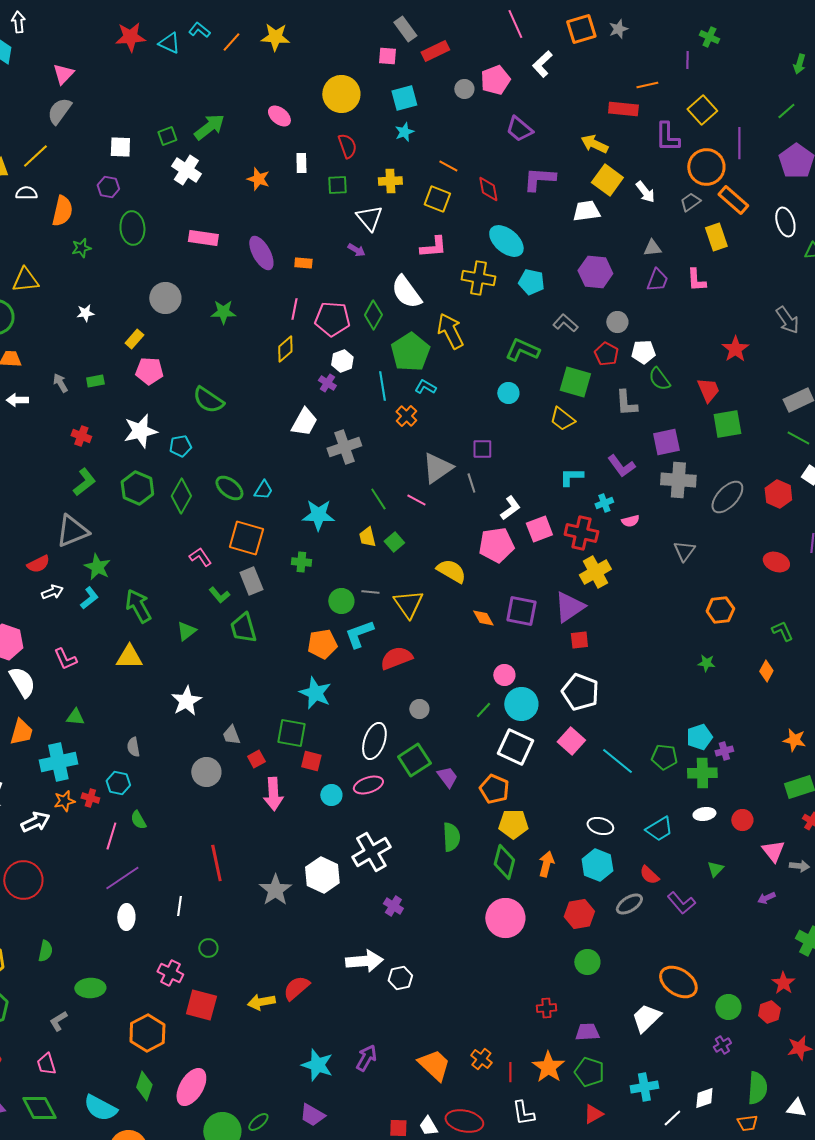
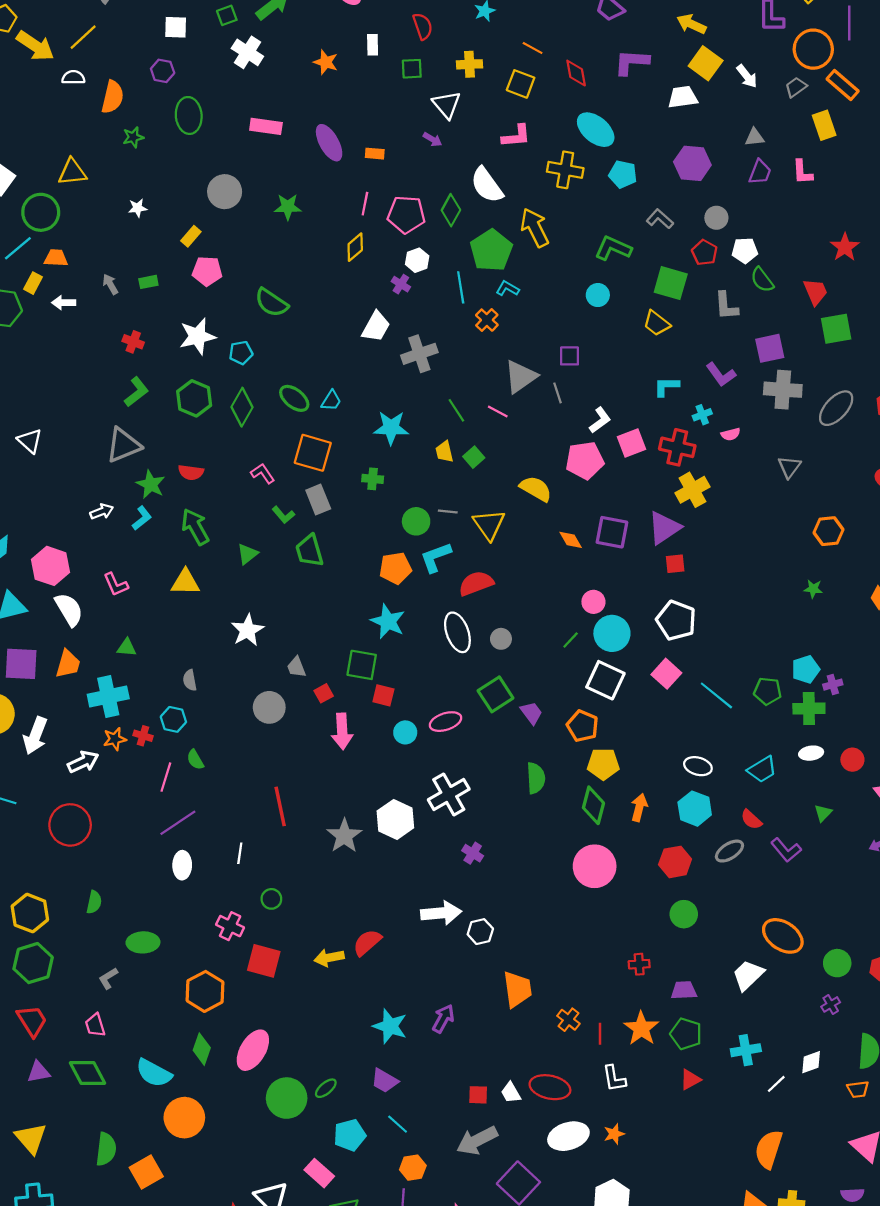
red semicircle: (38, 564) -> (191, 472), moved, turned 35
white ellipse: (374, 741) -> (457, 632), moved, turned -39
orange trapezoid: (434, 1065) -> (517, 989), moved, turned 39

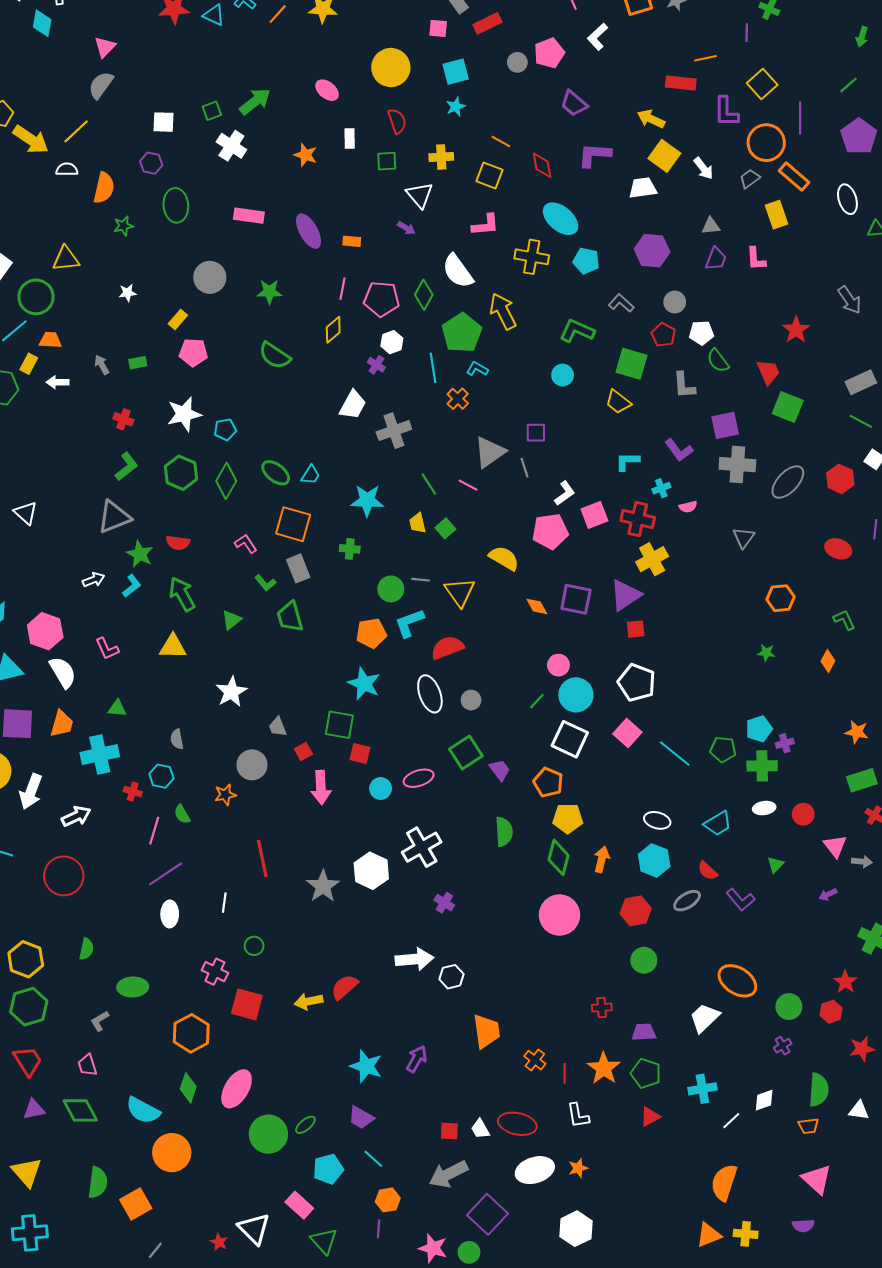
green semicircle: (271, 303) -> (275, 356), moved
green square: (836, 329) -> (788, 407), turned 32
orange star: (115, 739) -> (225, 795), moved

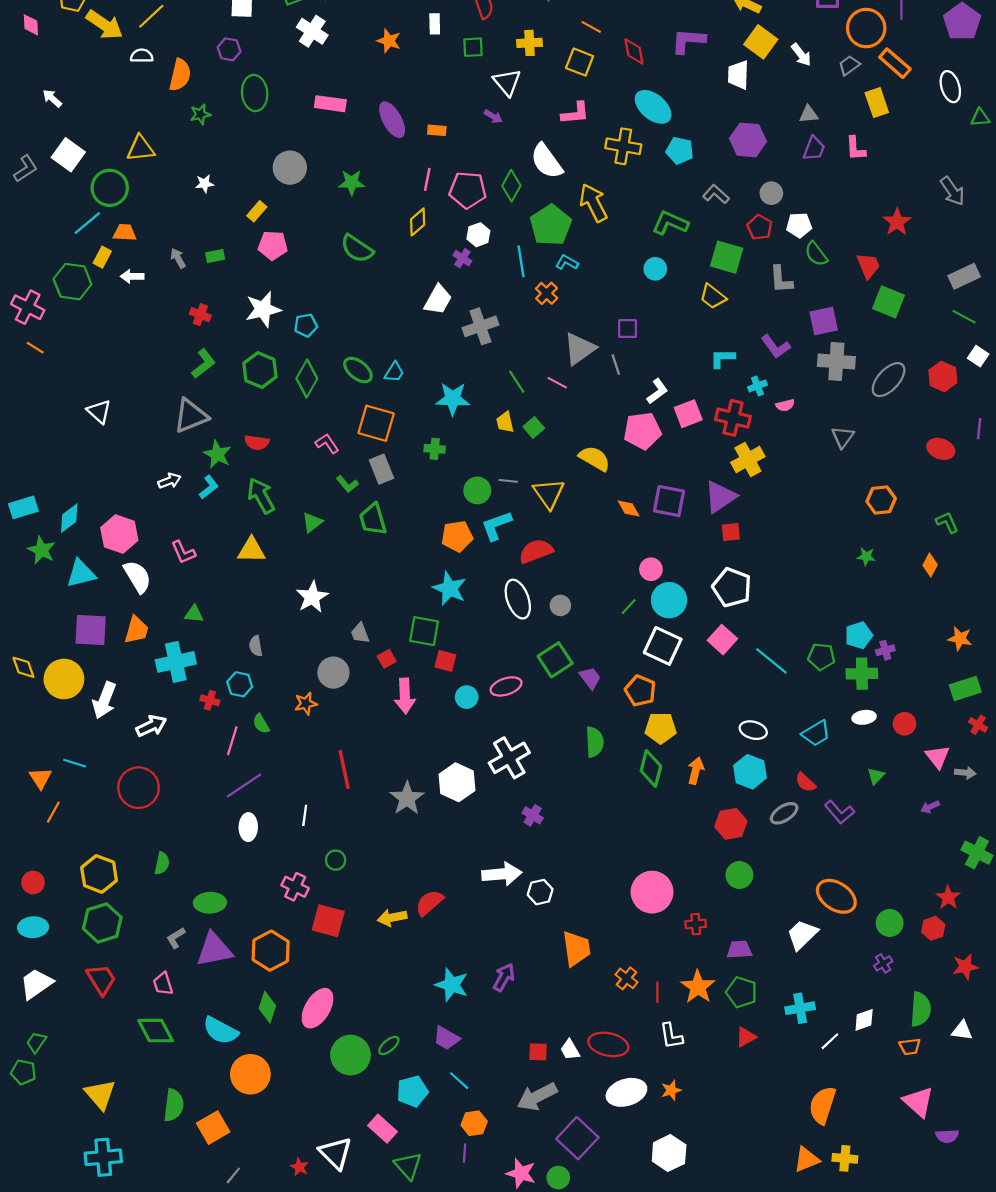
white trapezoid: (643, 188) -> (738, 75), turned -80
pink circle: (559, 915) -> (652, 892), moved
purple triangle: (34, 1109) -> (214, 950), moved, size x1.6
purple semicircle: (803, 1226) -> (947, 1136), moved

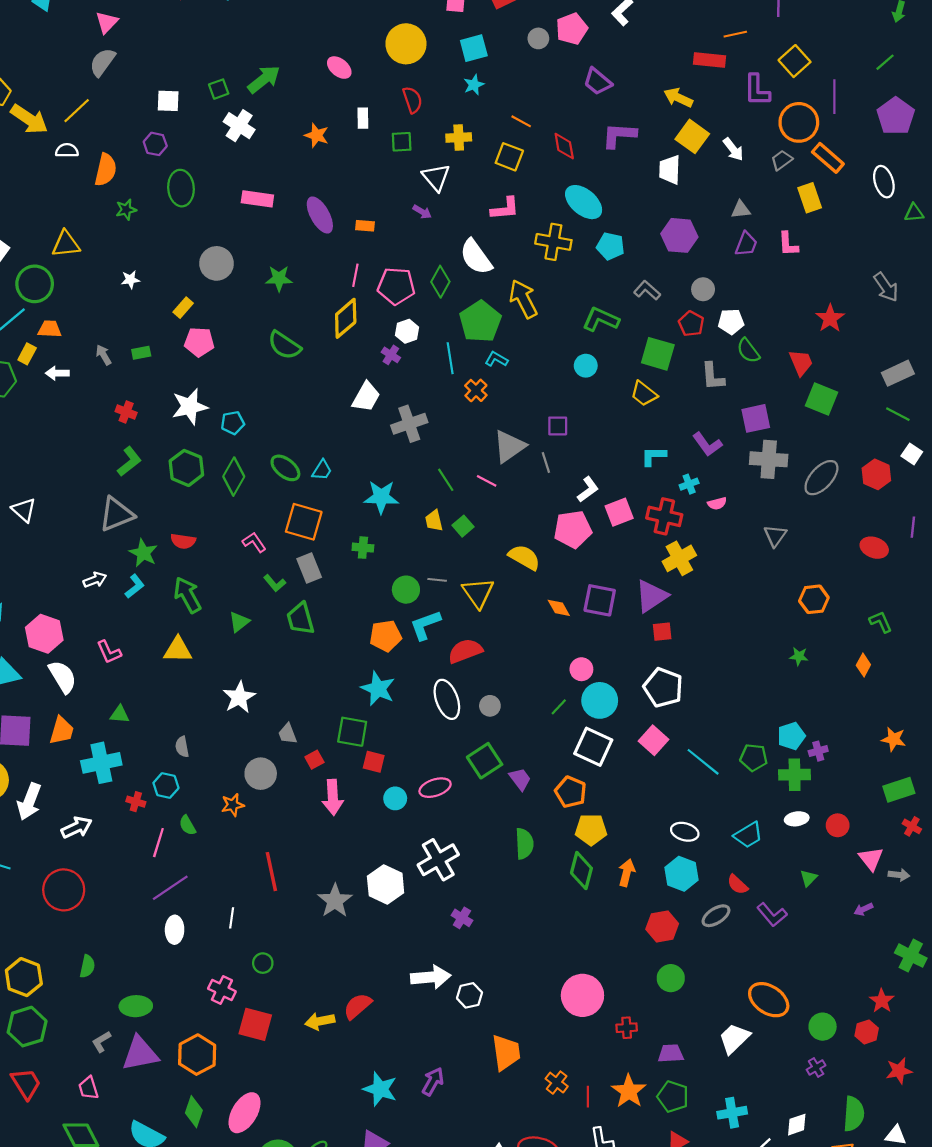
yellow diamond: (418, 222) -> (346, 318), size x1.4

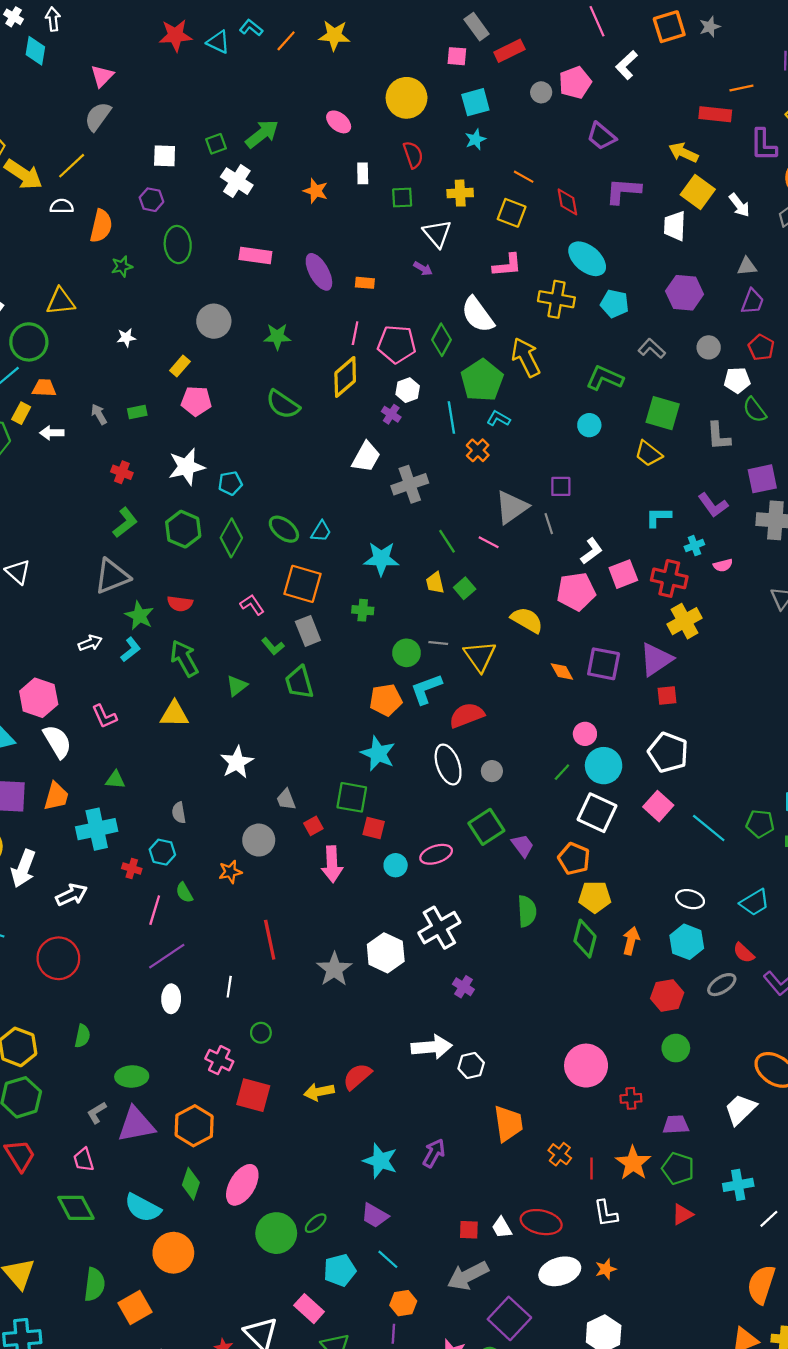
red pentagon: (691, 324) -> (761, 347), moved

